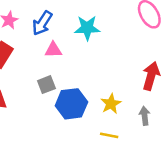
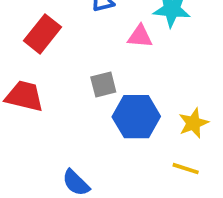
pink triangle: (53, 50) -> (140, 36), moved

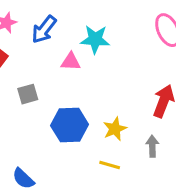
gray square: (103, 85) -> (28, 94), moved

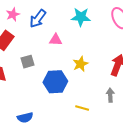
cyan star: (95, 39) -> (81, 17), moved
yellow star: (115, 129) -> (80, 64), moved
blue semicircle: (23, 179) -> (25, 118), turned -56

